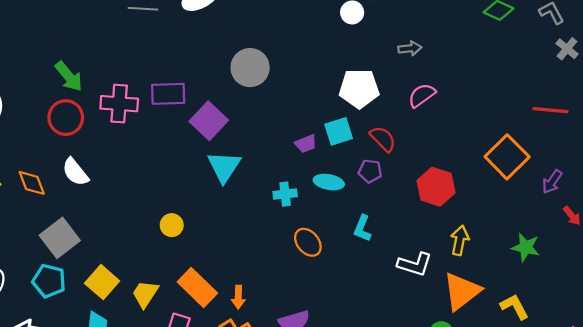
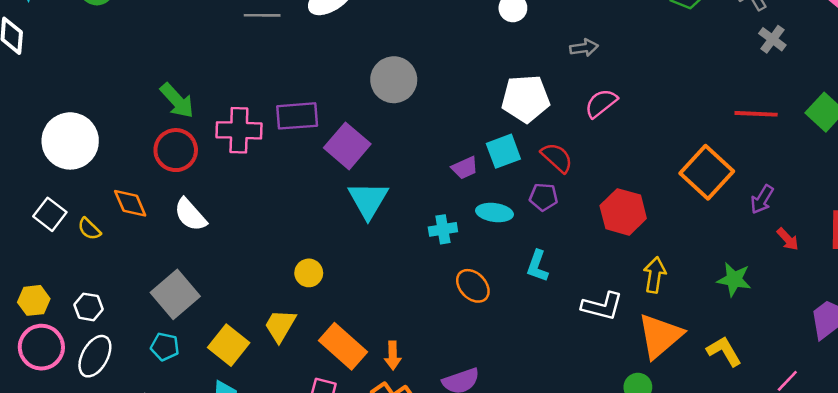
orange diamond: (32, 183) -> (130, 203), moved
cyan pentagon: (49, 281) -> (165, 347), size x0.7
yellow trapezoid: (145, 294) -> (280, 326), moved

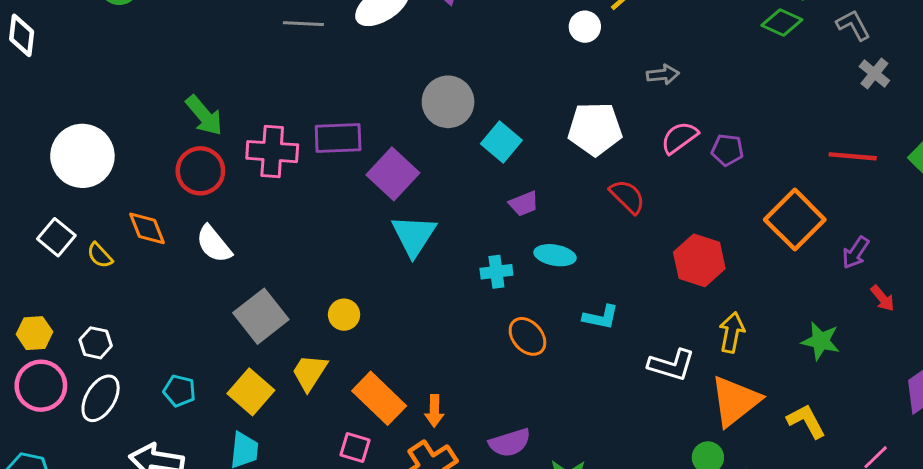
cyan square: (503, 151) -> (501, 142), moved, turned -32
purple pentagon: (544, 197) -> (727, 150), moved
cyan L-shape: (537, 266) -> (601, 317), turned -100
gray square: (175, 294) -> (261, 316), moved

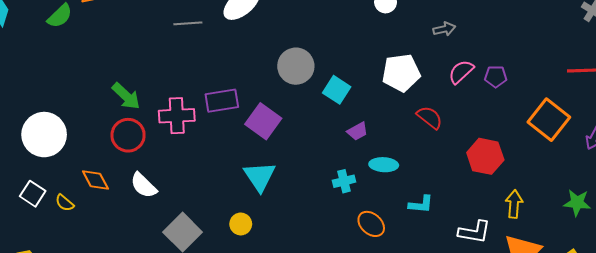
cyan triangle: (414, 235) -> (260, 176), moved

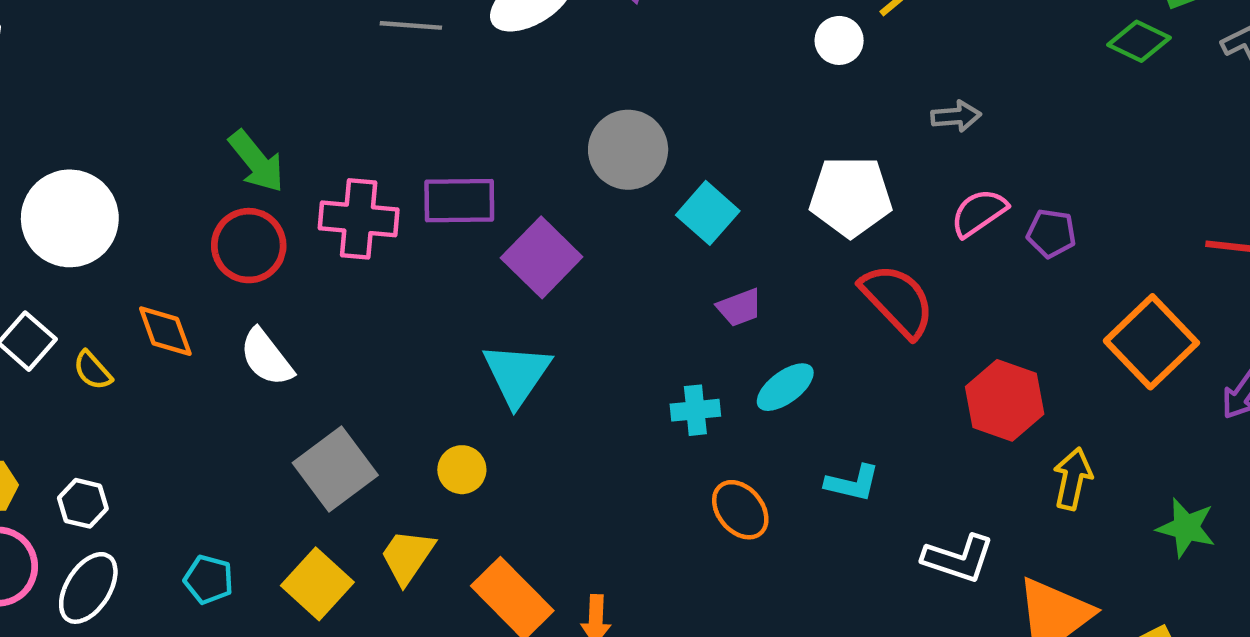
red semicircle: (430, 118) -> (898, 301), size x1.4
cyan ellipse: (384, 165) -> (785, 387), turned -48
yellow arrow: (514, 204) -> (1073, 479), moved

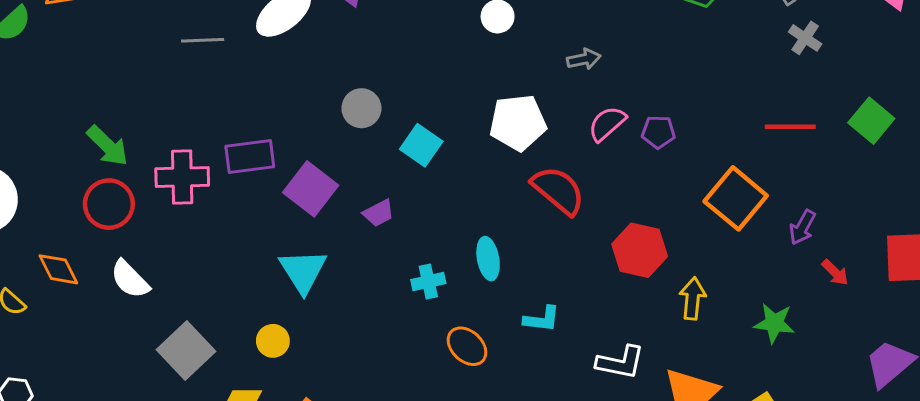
gray circle: (628, 150) -> (361, 108), size x0.7
purple trapezoid: (739, 308) -> (379, 213), moved
cyan ellipse: (785, 387) -> (488, 259), turned -57

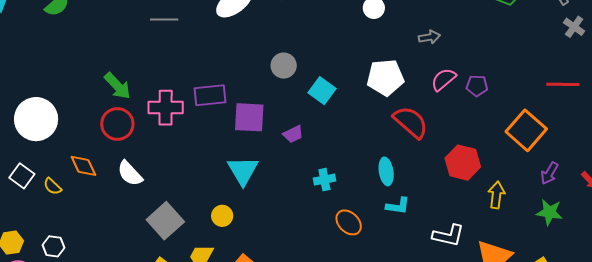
gray line: (203, 40) -> (164, 19), moved
purple square: (311, 189) -> (249, 117), turned -36
purple arrow: (802, 227) -> (549, 173), moved
cyan ellipse: (488, 259) -> (386, 171), moved

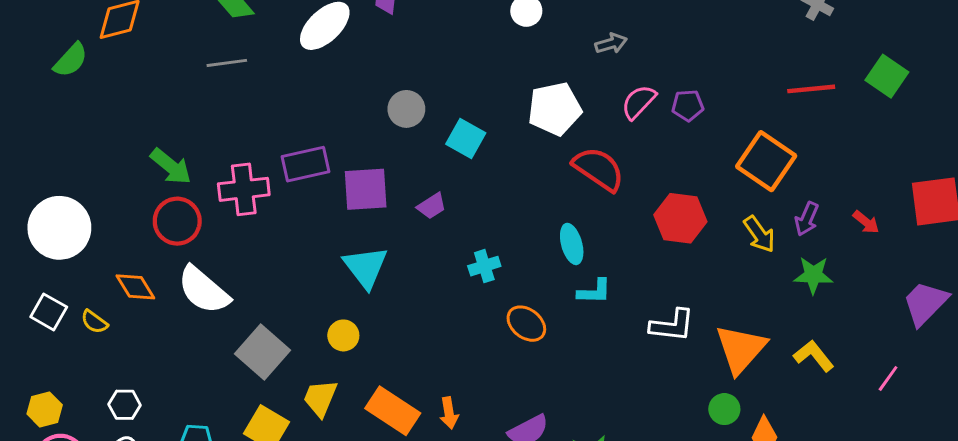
white semicircle: (130, 173) -> (204, 290), size x1.4
yellow arrow: (496, 195) -> (759, 234), moved, turned 144
white hexagon: (53, 246) -> (125, 405), moved

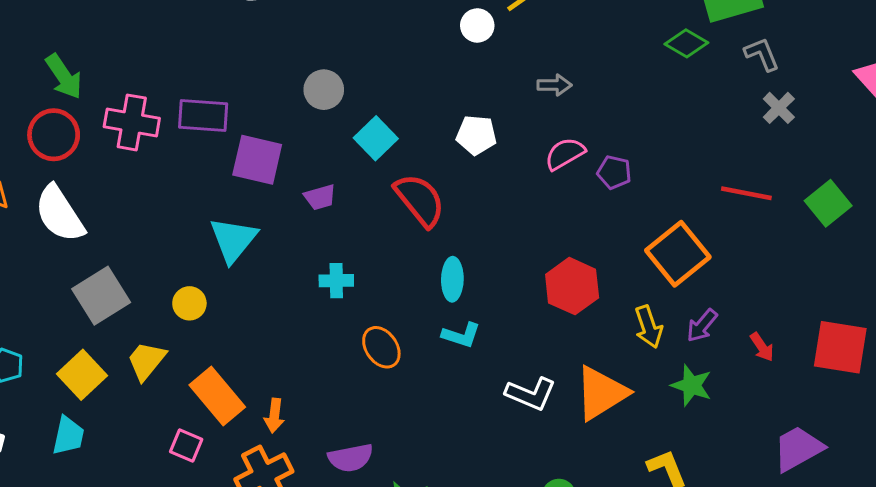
white pentagon: (555, 109) -> (476, 135), size x0.7
red semicircle: (599, 169) -> (420, 200), moved
cyan cross: (484, 266) -> (336, 281), moved
orange triangle: (741, 349) -> (601, 393), moved

